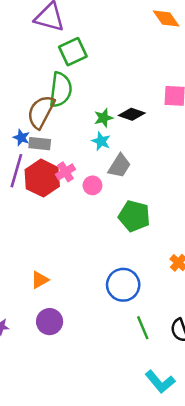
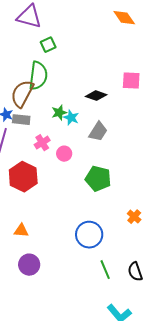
green square: (73, 52) -> (48, 45), size x0.7
green star: (104, 118) -> (59, 113), moved
gray trapezoid: (119, 166) -> (98, 132), moved
red hexagon: (42, 178) -> (23, 177), moved
orange triangle: (40, 280) -> (21, 231), turned 35

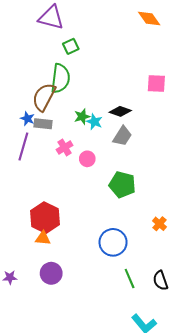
black diamond: (96, 96) -> (120, 111), moved
red hexagon: (23, 177) -> (45, 218), moved

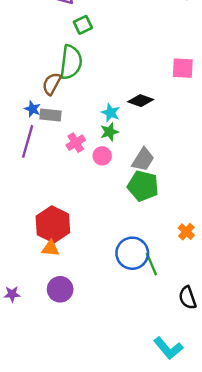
brown semicircle: (44, 97) -> (52, 84), size x0.7
green star: (82, 117) -> (109, 132), moved
gray trapezoid: (122, 136) -> (143, 159), moved
green line: (130, 278) -> (151, 264), moved

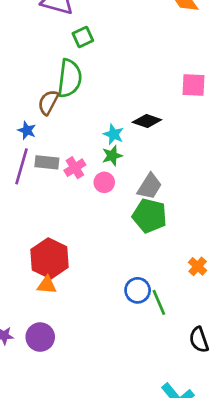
gray rectangle: (50, 115) -> (47, 162), moved
blue circle: (132, 253) -> (138, 290), size x0.7
purple circle: (60, 289) -> (40, 337), moved

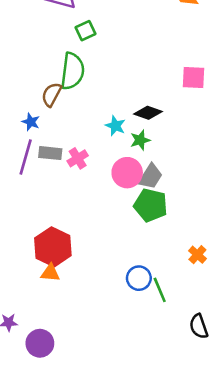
green star: (112, 156) -> (140, 140), moved
pink circle: (104, 182) -> (127, 173), moved, size x1.5
purple circle: (40, 337) -> (40, 343), moved

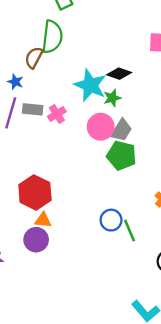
cyan star: (115, 126) -> (90, 85), size x1.8
orange triangle: (50, 273) -> (43, 220), moved
purple circle: (40, 343) -> (36, 240), moved

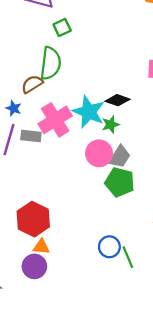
brown semicircle: (34, 58) -> (32, 84), turned 30
pink cross: (57, 114) -> (55, 120), moved, size x1.8

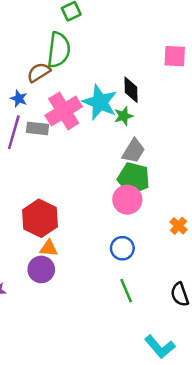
black diamond: (117, 100) -> (131, 90), turned 70
pink circle: (99, 153) -> (127, 200), moved
green line: (128, 257) -> (126, 291), moved

